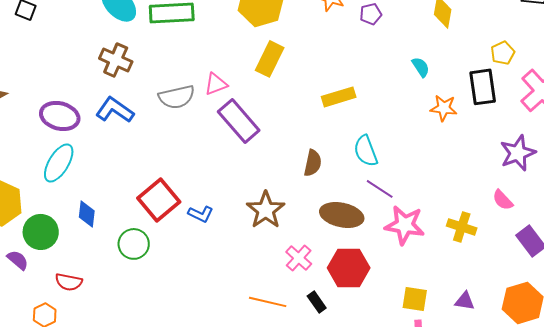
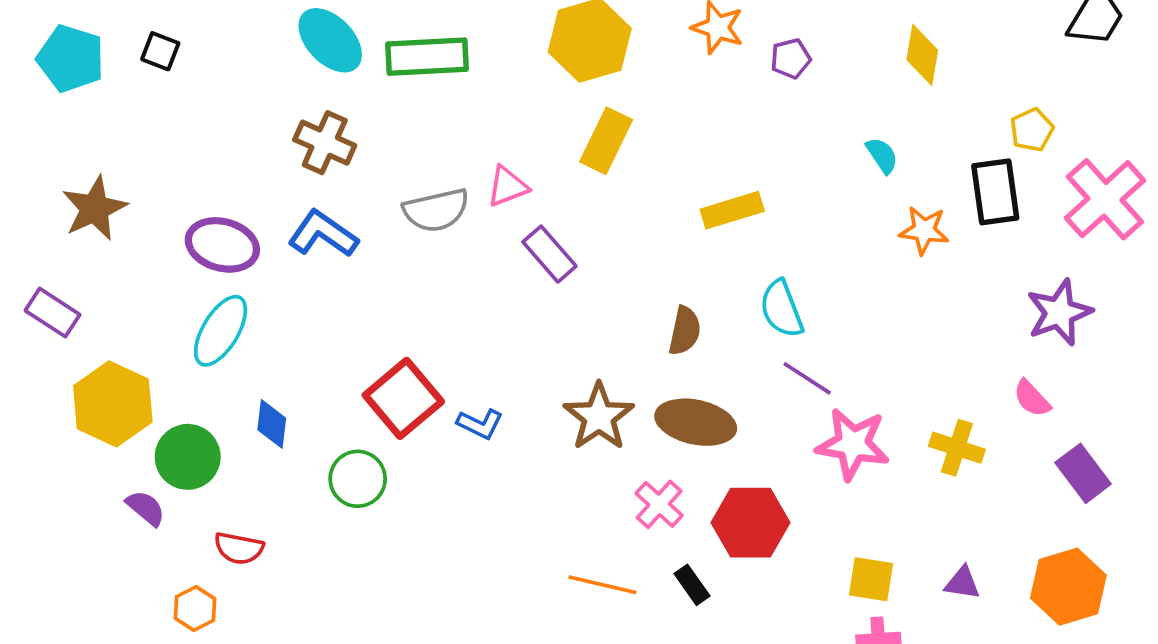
purple rectangle: (239, 121) -> (549, 254), size x0.7
brown ellipse: (342, 215) -> (696, 422), moved

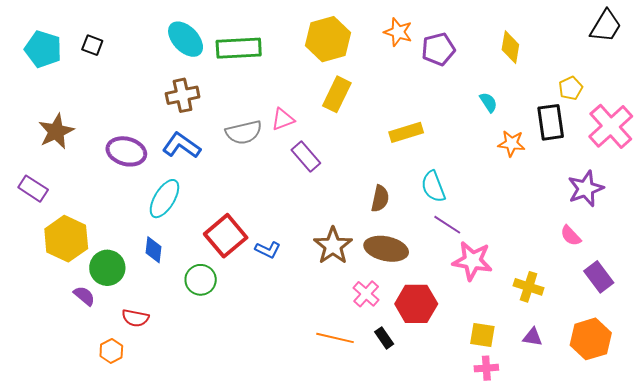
purple pentagon: (791, 59) -> (438, 49), size x1.5
brown cross: (325, 143) -> (183, 95), turned -36
cyan ellipse: (221, 331) -> (164, 199), moved
yellow cross: (957, 448) -> (529, 287), moved

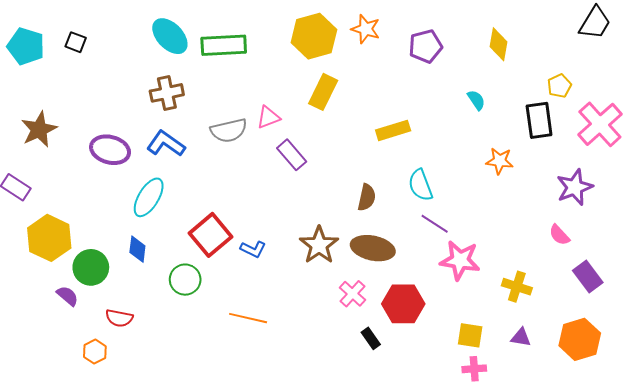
orange star: (398, 32) -> (366, 29), moved
orange star: (511, 143) -> (500, 161), moved
orange line: (335, 338) -> (248, 318), moved

